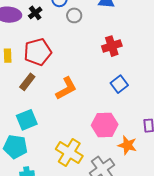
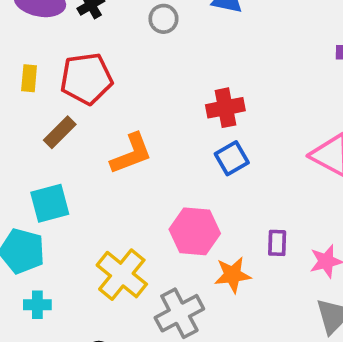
red cross: (112, 46) -> (225, 108), moved
orange star: (127, 145) -> (233, 275), turned -30

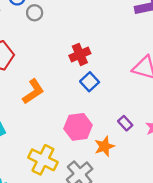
purple rectangle: (277, 243) -> (125, 123), turned -32

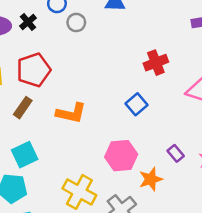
red cross: (80, 54) -> (156, 63), moved
orange L-shape: (33, 92) -> (71, 113), turned 44

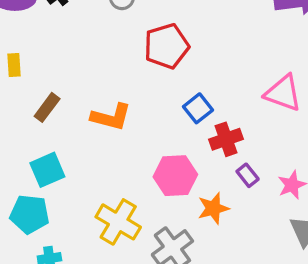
red cross: (156, 63) -> (226, 139), moved
red pentagon: (34, 70) -> (166, 46), moved

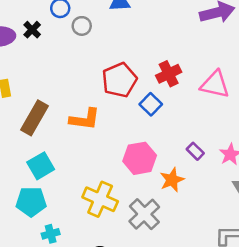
red pentagon: (166, 46) -> (119, 80), moved
brown rectangle: (47, 107) -> (34, 118), size x1.5
red cross: (226, 139) -> (169, 74), moved

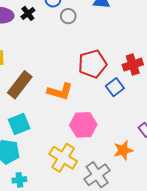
pink hexagon: (140, 158) -> (83, 125), moved

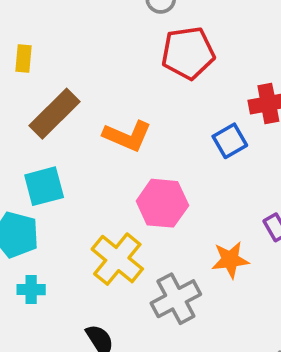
red pentagon: (92, 64) -> (188, 53), moved

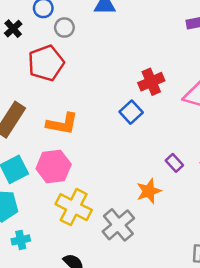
red pentagon: (188, 53) -> (46, 63), moved
pink hexagon: (162, 203) -> (54, 166), moved

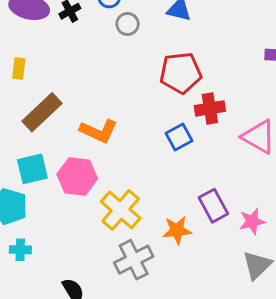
red pentagon: (46, 63) -> (181, 73), moved
purple rectangle: (174, 163) -> (213, 206), size x1.5
yellow cross: (74, 207) -> (121, 210), moved

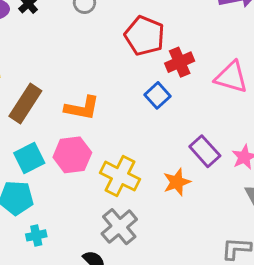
red pentagon: (181, 73) -> (145, 36), turned -30
gray cross: (134, 260) -> (119, 227), moved

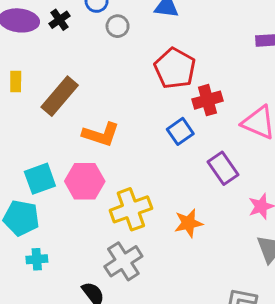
brown rectangle: (25, 103) -> (60, 96), moved
purple rectangle: (205, 151) -> (223, 168), moved
yellow cross: (120, 176) -> (131, 209), turned 36

